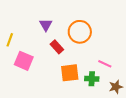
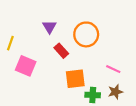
green cross: (92, 79) -> (93, 95), moved
brown star: (116, 87) -> (115, 92), moved

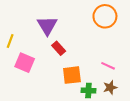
purple triangle: (49, 27) -> (47, 26), size x1.5
orange circle: (86, 34) -> (105, 16), moved

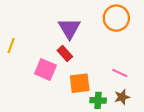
purple triangle: (47, 26) -> (69, 28), moved
pink square: (25, 63) -> (45, 70), moved

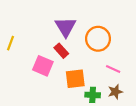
orange circle: (116, 18) -> (98, 39), moved

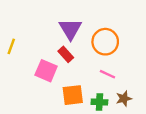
pink line: (113, 69) -> (108, 74), moved
orange square: (75, 79) -> (73, 95), moved

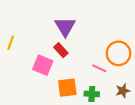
orange circle: (105, 42) -> (118, 53), moved
brown star: (124, 99) -> (123, 91), moved

